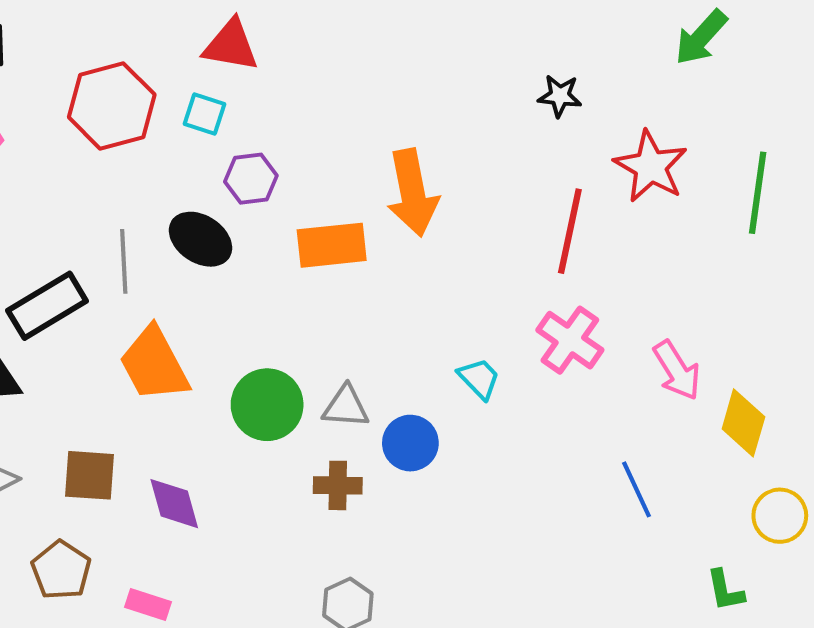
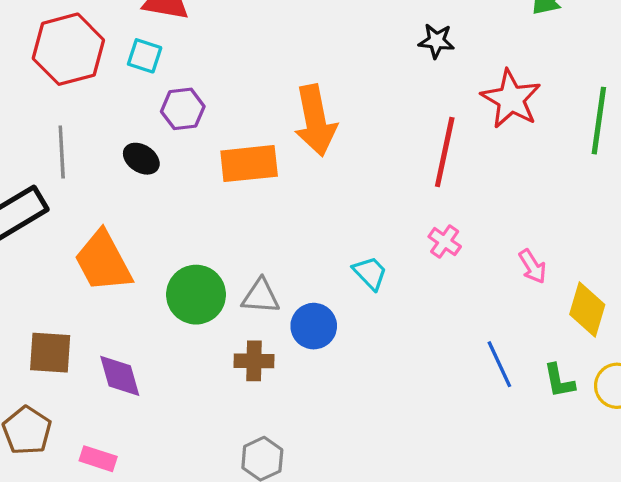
black ellipse: (200, 239) -> (141, 159), size x0.7
gray line: (124, 261) -> (62, 152), moved
pink cross: (570, 340) -> (445, 242), size x0.6
pink arrow: (677, 370) -> (533, 266), size x0.7
green L-shape: (725, 590) -> (559, 381), moved

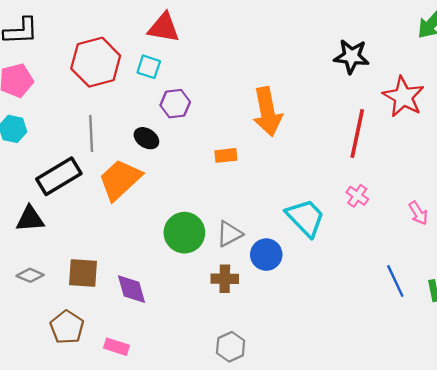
black star: (436, 41) -> (351, 56), size x1.4
orange rectangle: (249, 164) -> (226, 155), moved, size x0.6
orange trapezoid: (103, 261) -> (120, 180), moved, turned 75
cyan trapezoid: (370, 273) -> (305, 218), size x1.6
gray triangle: (261, 296) -> (229, 234), turned -32

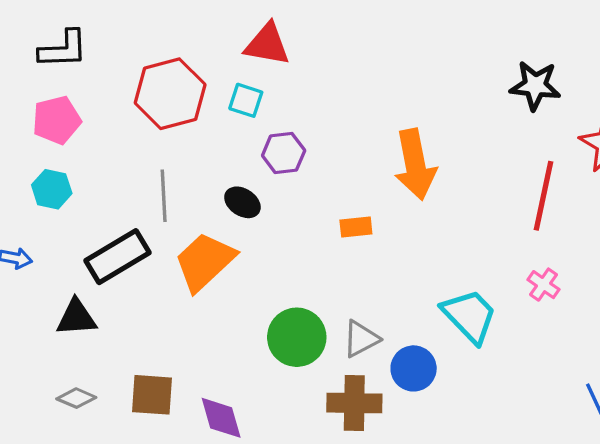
brown cross: (225, 279) -> (354, 403), size x1.4

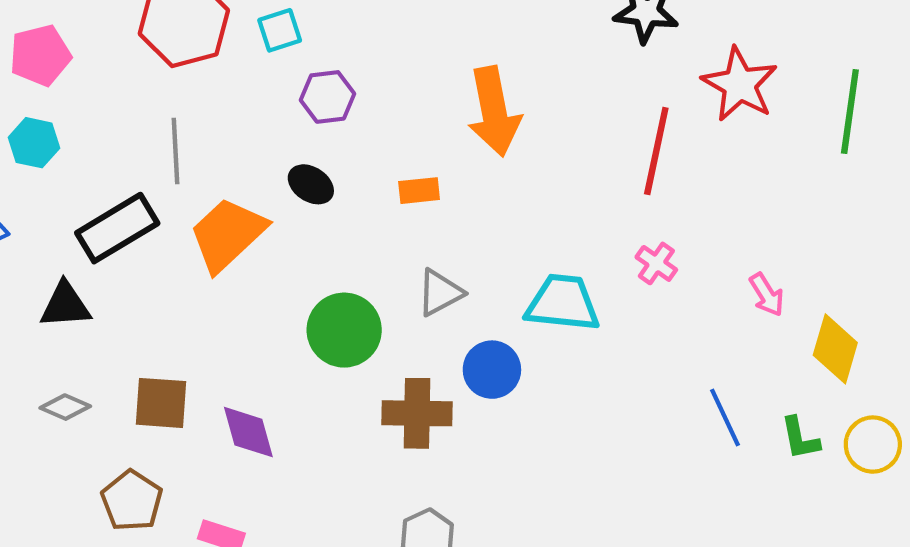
cyan square: (246, 100) -> (280, 30), turned -36
black ellipse: (242, 202) -> (311, 184), moved
cyan trapezoid: (469, 316) -> (563, 303), turned -40
gray triangle: (361, 339) -> (440, 293), moved

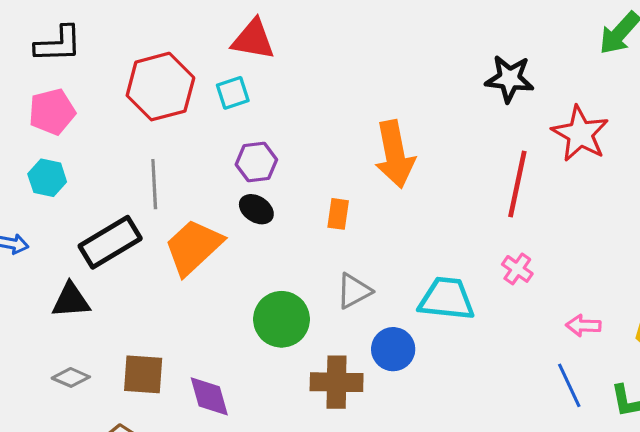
purple hexagon: (327, 97) -> (256, 162), moved
orange rectangle: (419, 191) -> (338, 214), turned -76
pink arrow: (767, 295) -> (583, 326), moved, turned 124

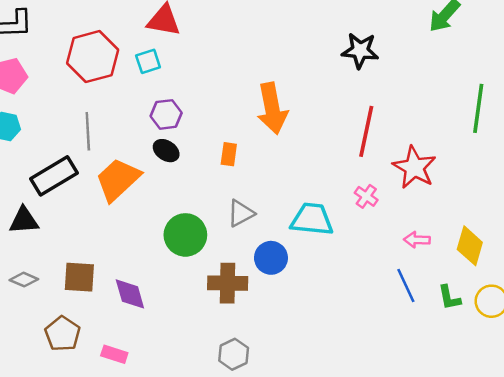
red star: (580, 134) -> (414, 167), moved

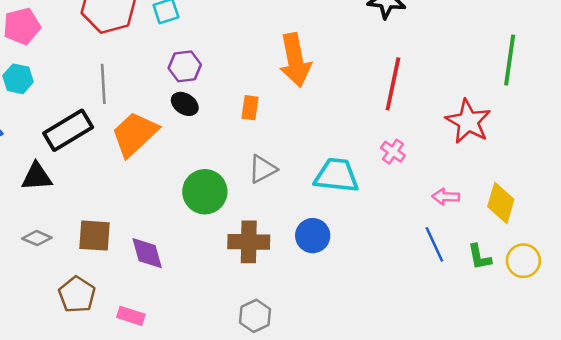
red star: (414, 167) -> (468, 121), moved
blue circle: (271, 258) -> (313, 236), moved

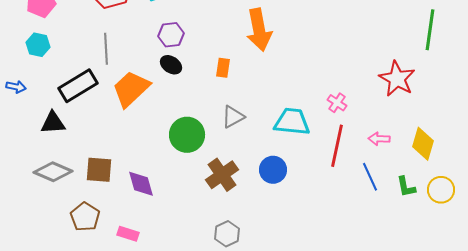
red line: (393, 84) -> (337, 146), moved
gray diamond: (37, 238) -> (53, 172), size x1.6
brown cross: (249, 242) -> (222, 175), turned -36

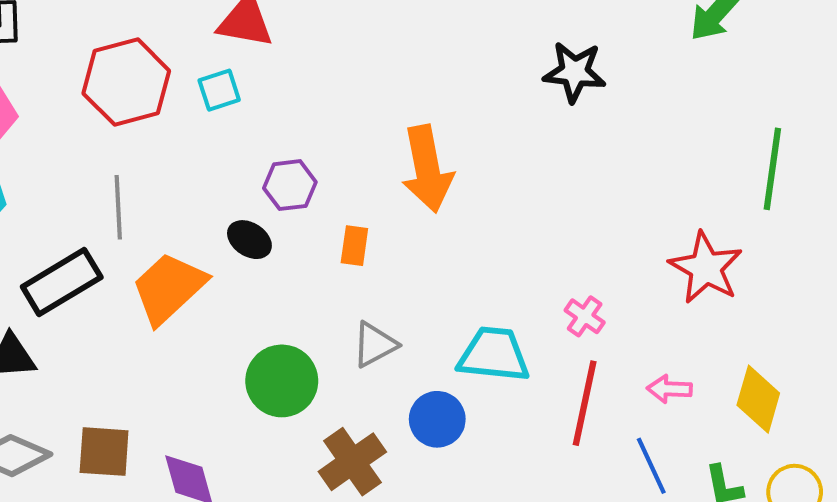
purple hexagon: (171, 35) -> (290, 185), moved
blue circle: (273, 170) -> (437, 419), moved

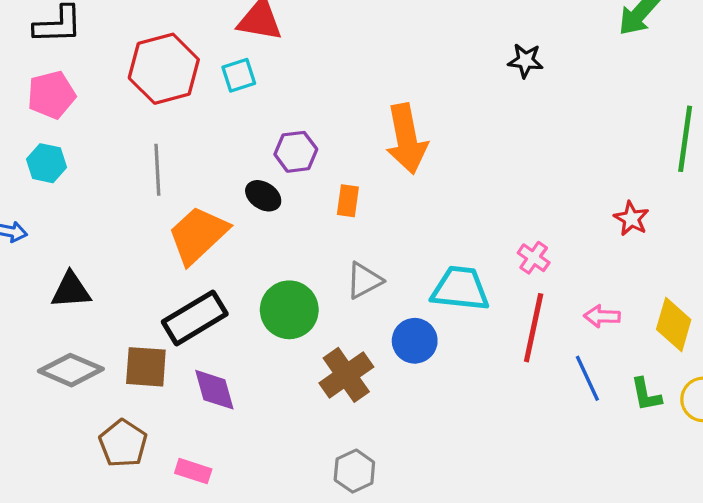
black star: (575, 72) -> (525, 61), size x0.7
red star: (706, 268) -> (631, 219), size x0.6
black rectangle: (62, 282) -> (195, 318), moved

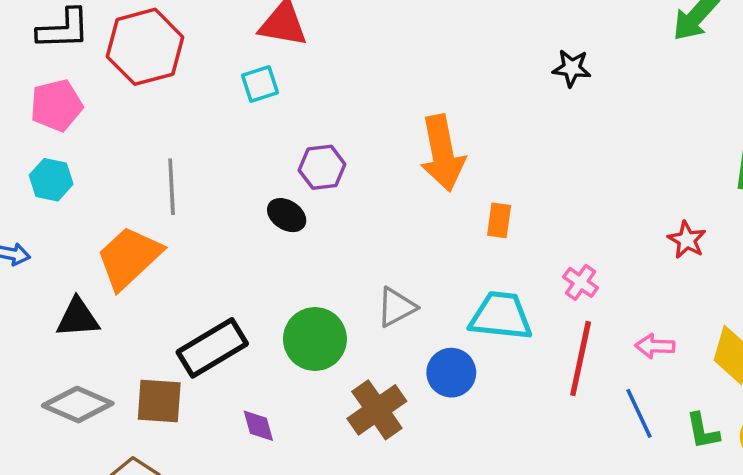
red hexagon: (164, 69) -> (145, 47), moved
orange rectangle: (348, 201) -> (499, 220), moved
orange trapezoid: (198, 235) -> (129, 258), moved
purple diamond: (214, 390) -> (258, 426), moved, size x0.7

